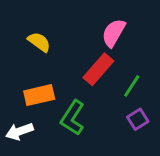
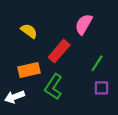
red rectangle: (98, 69) -> (59, 51), moved
purple square: (138, 119) -> (102, 88), turned 32

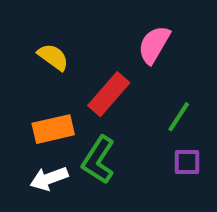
white arrow: (14, 97) -> (49, 178), moved

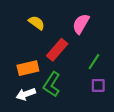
yellow semicircle: (53, 57) -> (37, 23), moved

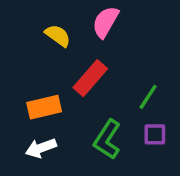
pink semicircle: (81, 24) -> (106, 22), moved
green L-shape: (52, 84) -> (107, 139), moved

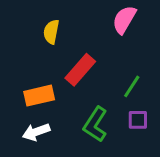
pink semicircle: (106, 22) -> (124, 20), moved
yellow semicircle: (58, 36) -> (51, 32), turned -115

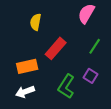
green line: (132, 86) -> (95, 46), moved
purple square: (138, 120) -> (90, 76), moved, turned 32

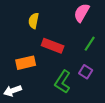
red rectangle: (56, 48) -> (53, 46), turned 70
white arrow: (25, 92) -> (13, 91), moved

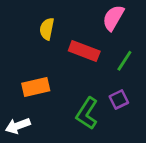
red rectangle: (53, 46) -> (84, 51), moved
purple square: (86, 72) -> (119, 99), turned 32

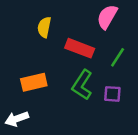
purple square: (119, 99) -> (112, 94), turned 30
green L-shape: (87, 113) -> (82, 85), moved

